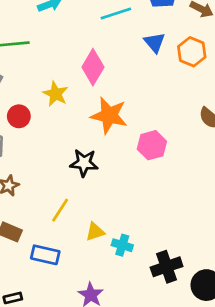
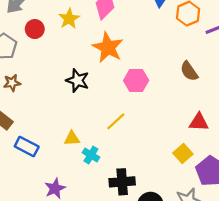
yellow line: (60, 210) -> (116, 121), moved

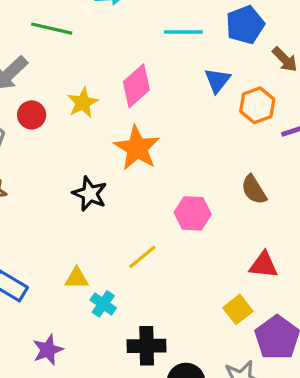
pink hexagon: (136, 81) -> (193, 213), moved

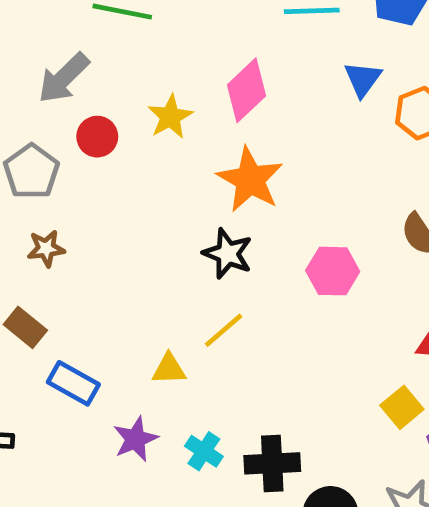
black star: (90, 194) -> (228, 254), moved
yellow line: (142, 257) -> (224, 330), moved
cyan cross: (103, 304) -> (204, 451), moved
purple star: (48, 350) -> (135, 439), moved

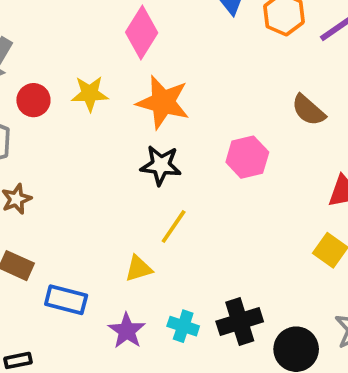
yellow star: (170, 117) -> (90, 94), moved, turned -30

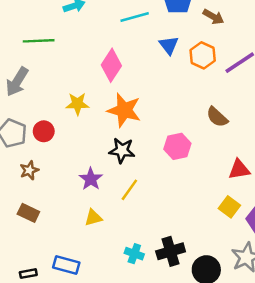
red circle: (33, 100) -> (44, 131), moved
yellow triangle: (139, 269) -> (93, 218), moved
blue rectangle: (66, 300) -> (66, 265), moved
purple star: (127, 331) -> (91, 179), moved

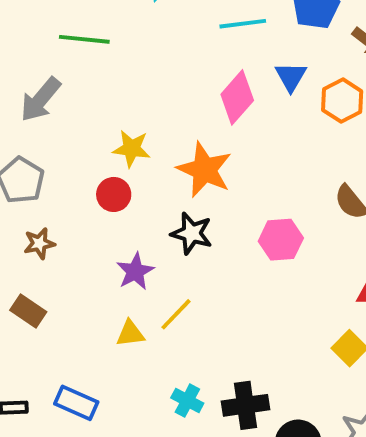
pink diamond: (111, 65) -> (237, 97), moved
red circle: (44, 131) -> (114, 194), moved
yellow line: (129, 190) -> (176, 314), moved

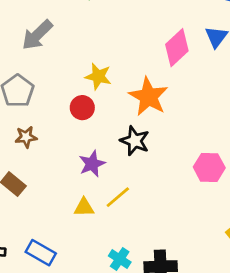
pink hexagon: (281, 240) -> (209, 167), moved

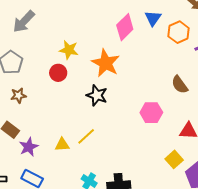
purple star: (92, 164) -> (29, 147), moved

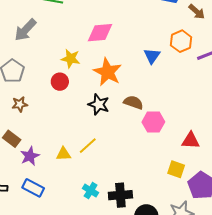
blue triangle: (153, 18) -> (152, 56), moved
pink diamond: (125, 27) -> (100, 33), moved, turned 40
brown semicircle: (180, 85) -> (133, 102), moved, turned 144
yellow square: (174, 159) -> (176, 169), turned -30

